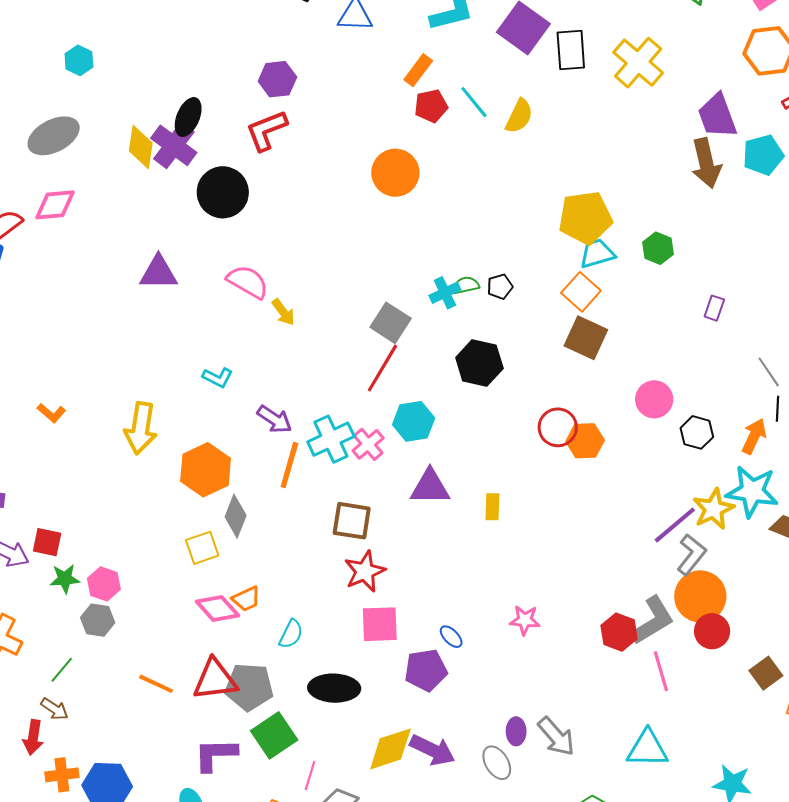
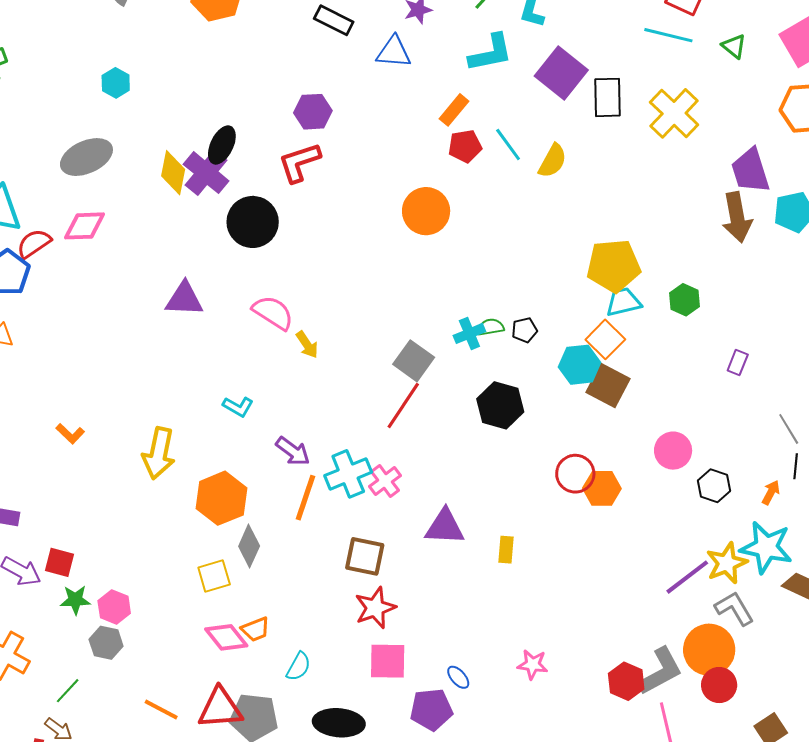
cyan hexagon: (414, 421) -> (580, 365), moved
orange arrow: (754, 436) -> (771, 492), size x0.7
gray L-shape: (691, 555) -> (734, 608), moved, turned -72

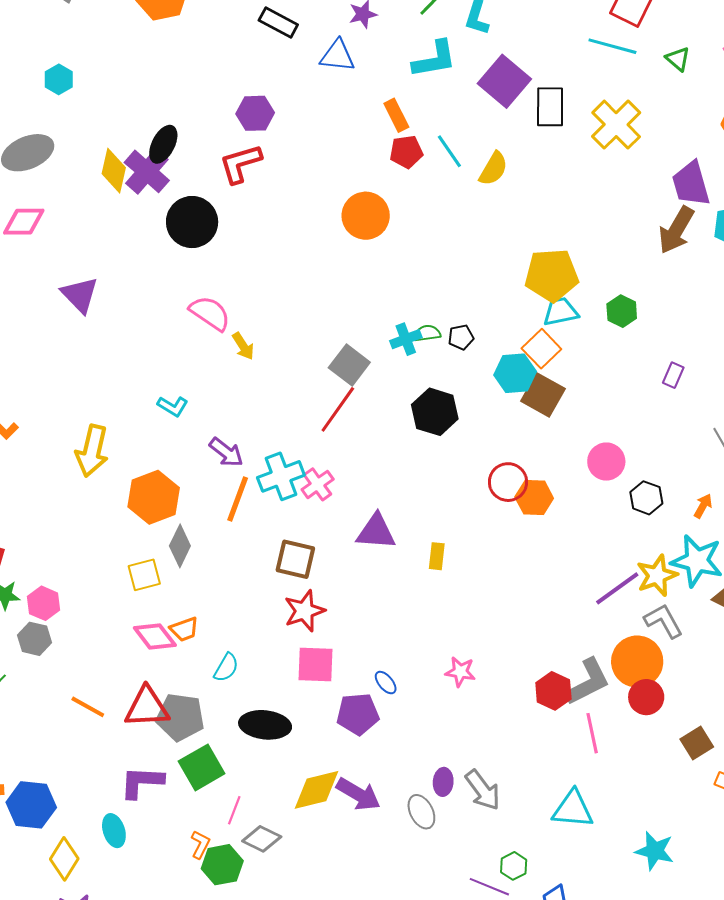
orange rectangle: (454, 110) -> (396, 115), turned -68
brown arrow: (737, 217) -> (676, 230), turned 39
purple triangle: (184, 299) -> (80, 295), moved, turned 42

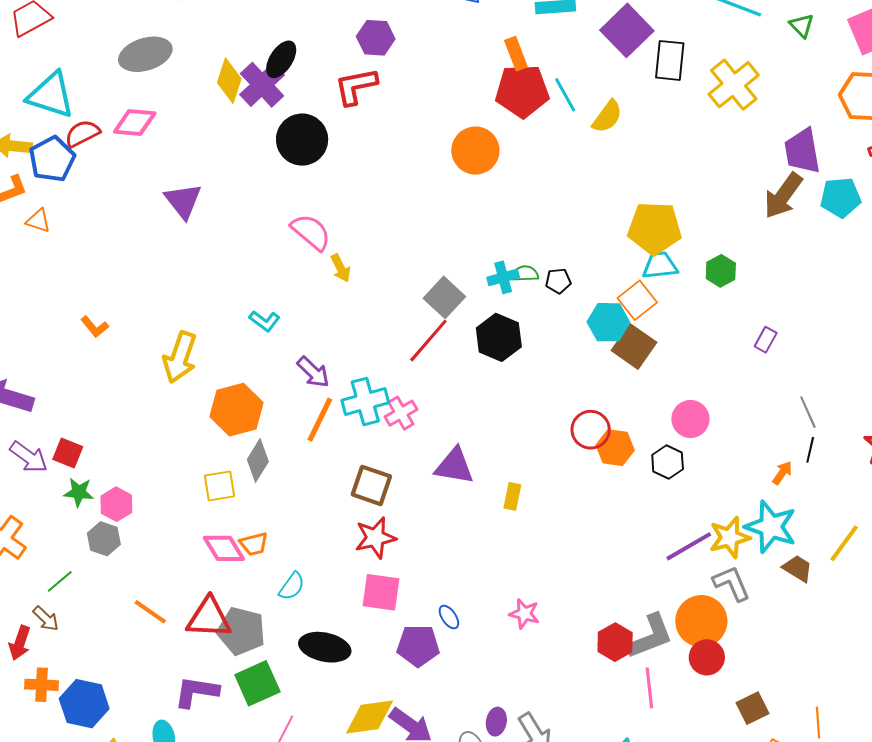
red pentagon: (406, 152) -> (522, 91), size x1.6
black hexagon: (435, 412) -> (499, 337), moved
black hexagon: (646, 498) -> (668, 462), moved

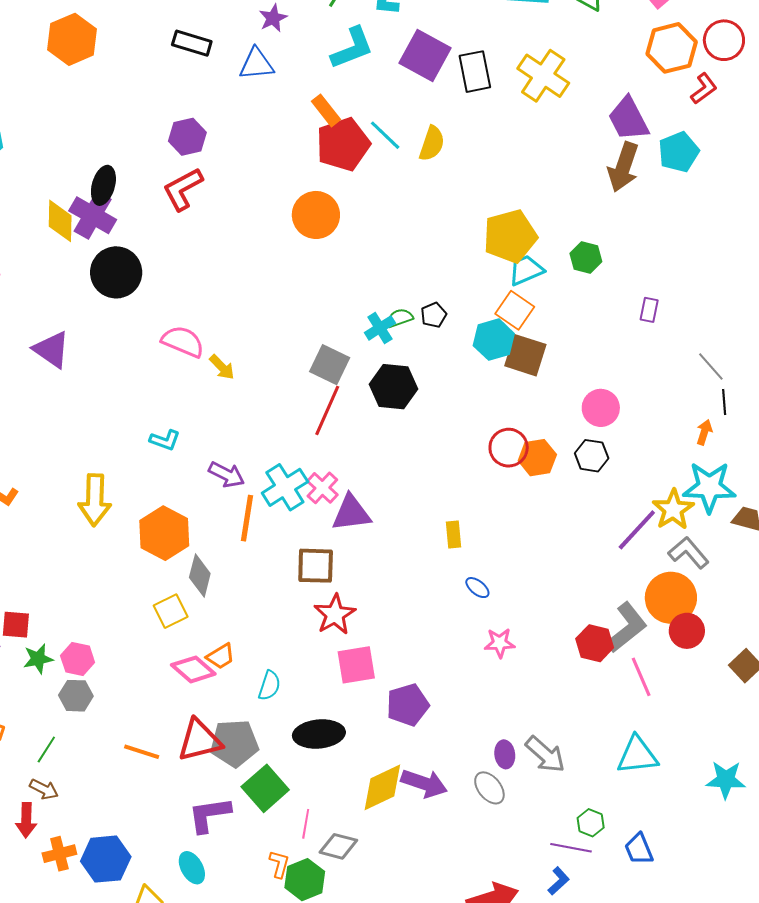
black circle: (302, 140) -> (116, 272), moved
purple triangle: (454, 466) -> (351, 513), moved
blue ellipse: (449, 617) -> (477, 588), moved

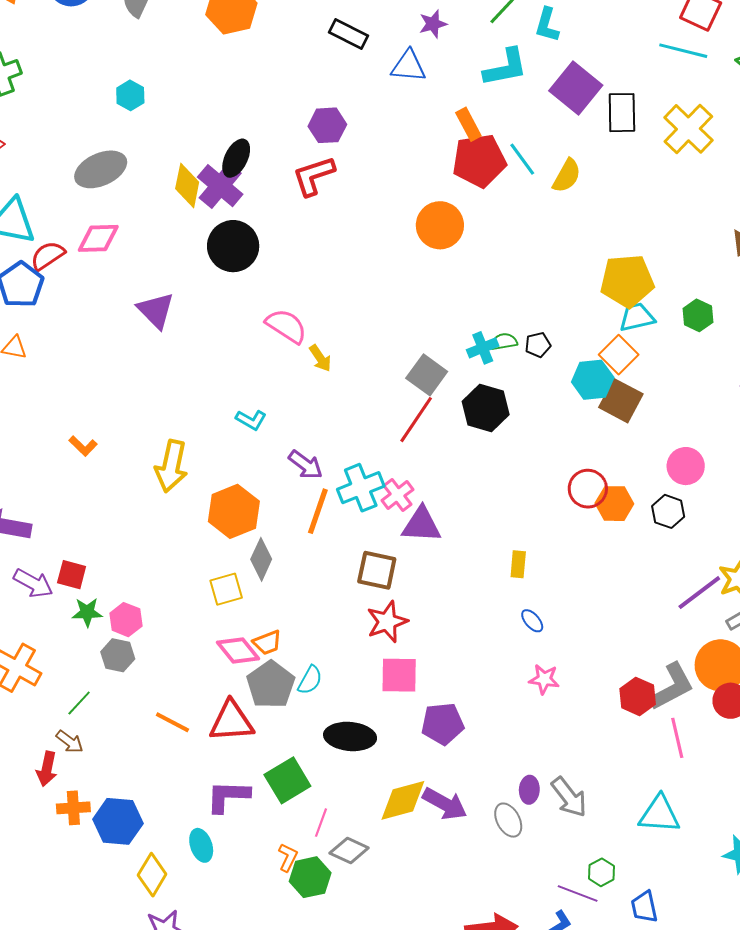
gray pentagon: (234, 743) -> (271, 685), moved, turned 30

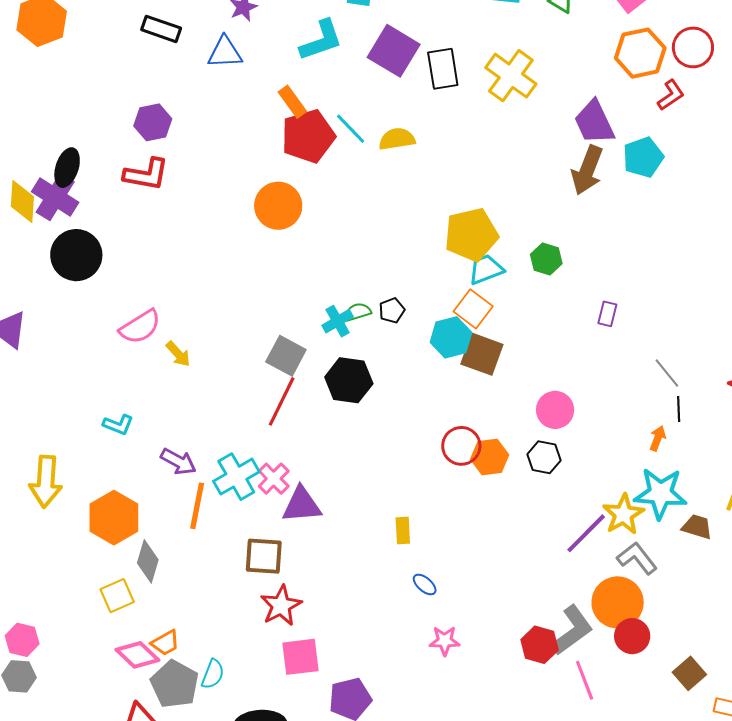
red L-shape: (314, 176) -> (146, 174), turned -144
yellow semicircle: (567, 176) -> (397, 139), turned -120
pink semicircle: (286, 326) -> (140, 327), turned 123

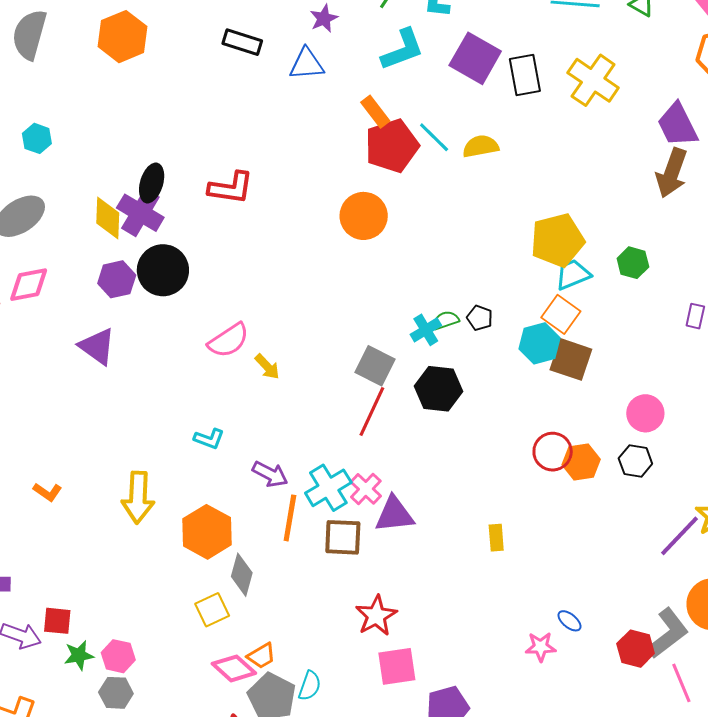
purple hexagon: (153, 122) -> (117, 279), moved
black pentagon: (392, 310) -> (480, 318), turned -30
brown square: (264, 556) -> (343, 537), moved
blue ellipse: (425, 584) -> (569, 621), moved

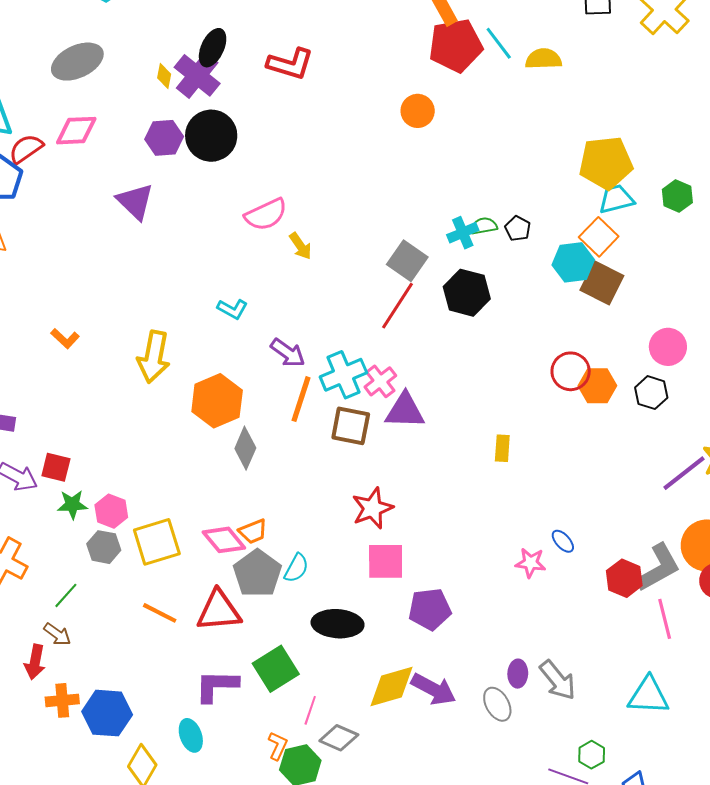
orange circle: (364, 216) -> (418, 111), size x0.7
yellow diamond: (108, 218) -> (164, 76), size x0.6
yellow square: (212, 610) -> (157, 542), moved, size x1.4

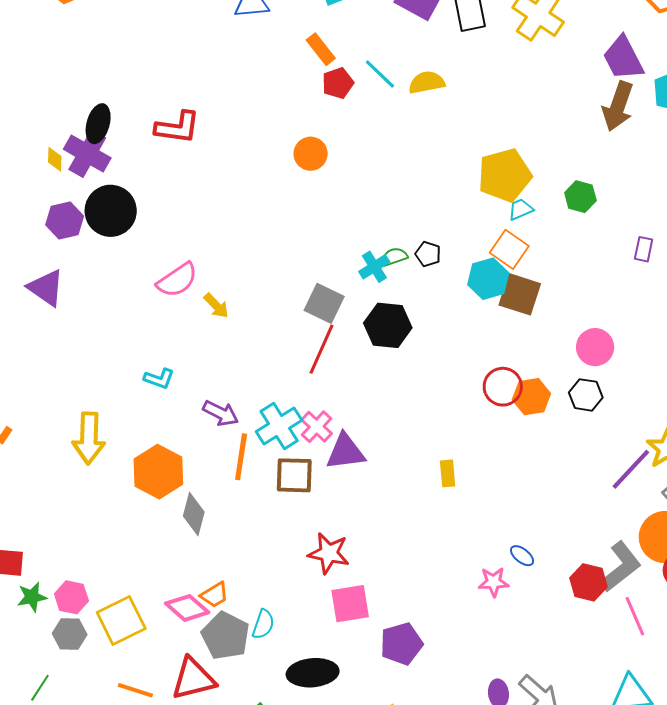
red pentagon: (456, 45) -> (338, 83), size x0.6
cyan trapezoid: (616, 199) -> (521, 209), size x0.7
red star: (372, 508) -> (329, 553), turned -30

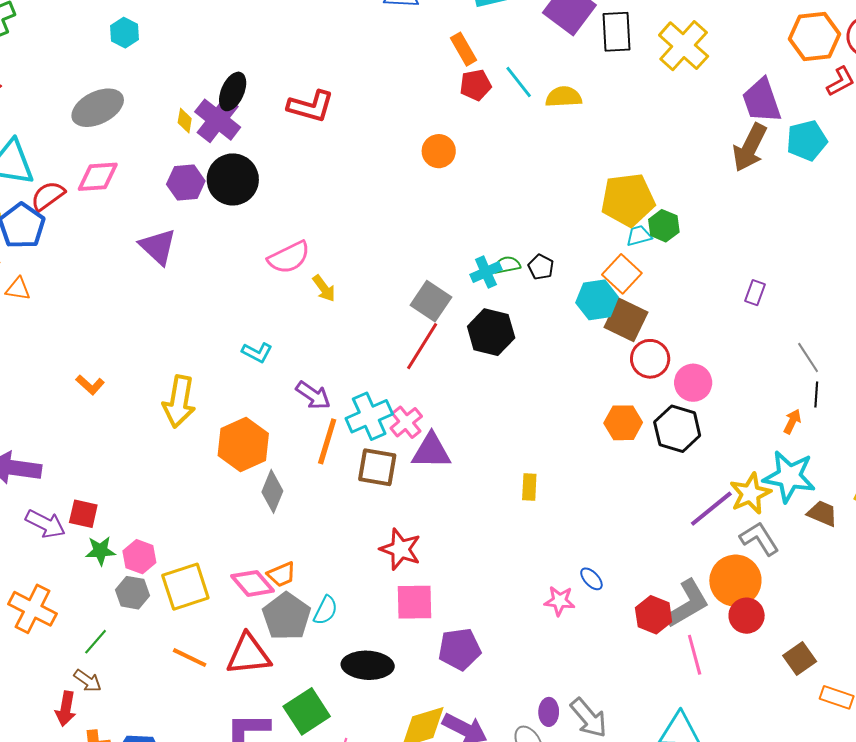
green hexagon: (580, 197) -> (664, 226), moved
red circle: (503, 387) -> (650, 359), moved
black hexagon: (586, 395) -> (677, 429), size x1.4

